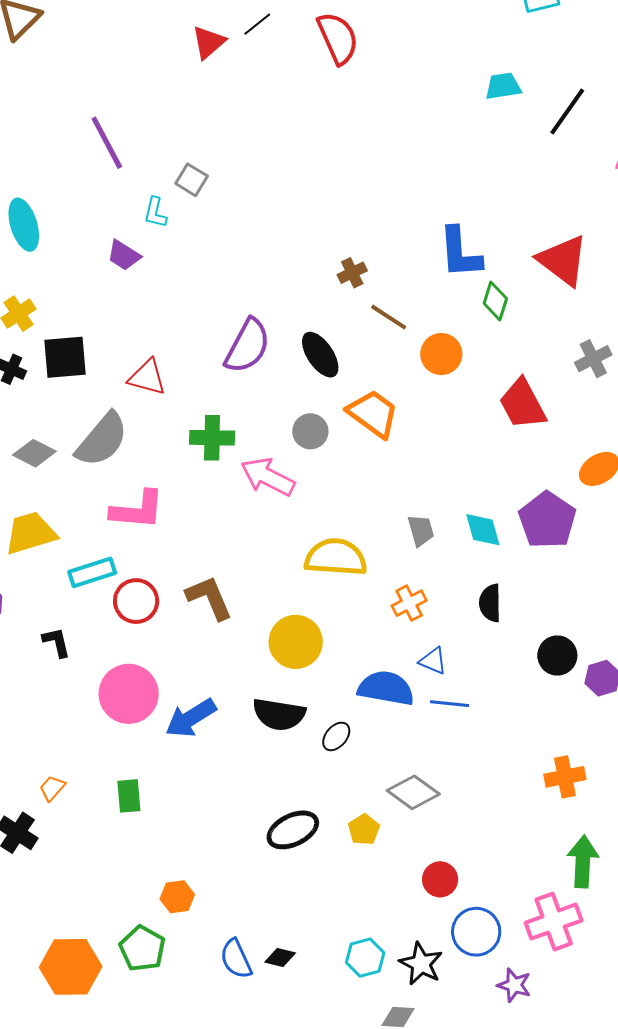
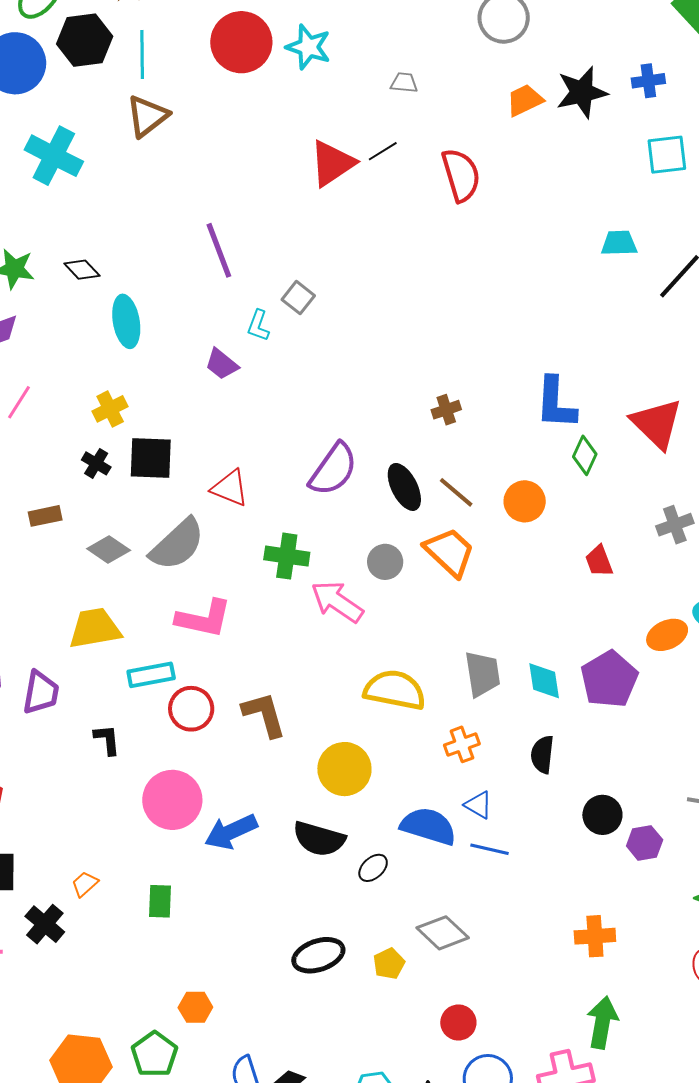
red triangle: (209, 42) -> (332, 163), size x1.4
brown line: (389, 317) -> (456, 492), moved
red trapezoid: (523, 404) -> (599, 561), size x0.6
gray trapezoid: (421, 530) -> (482, 674), size x1.4

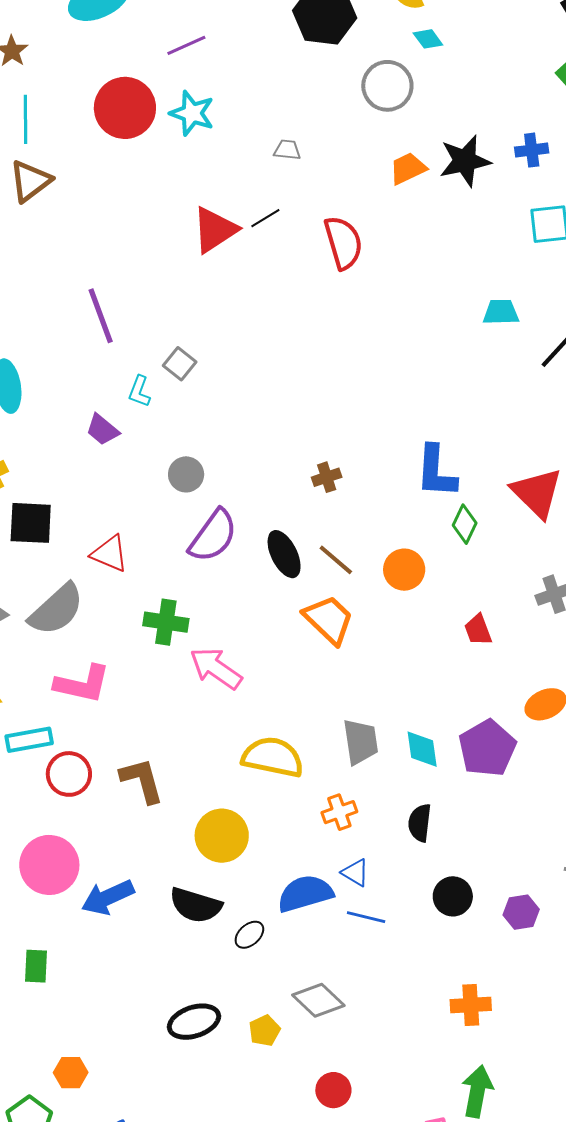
gray circle: (385, 562) -> (186, 474), moved
black circle: (602, 815) -> (453, 896), moved
blue semicircle: (428, 826) -> (305, 894), turned -34

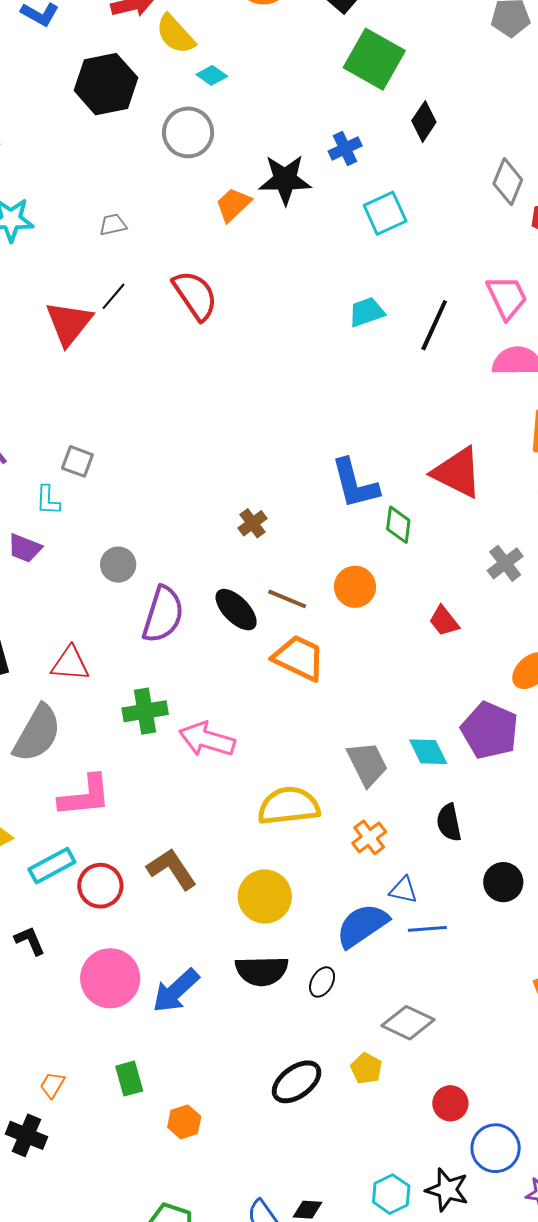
black star: (465, 161) -> (285, 180), turned 30
orange hexagon: (71, 1073) -> (184, 1122), moved

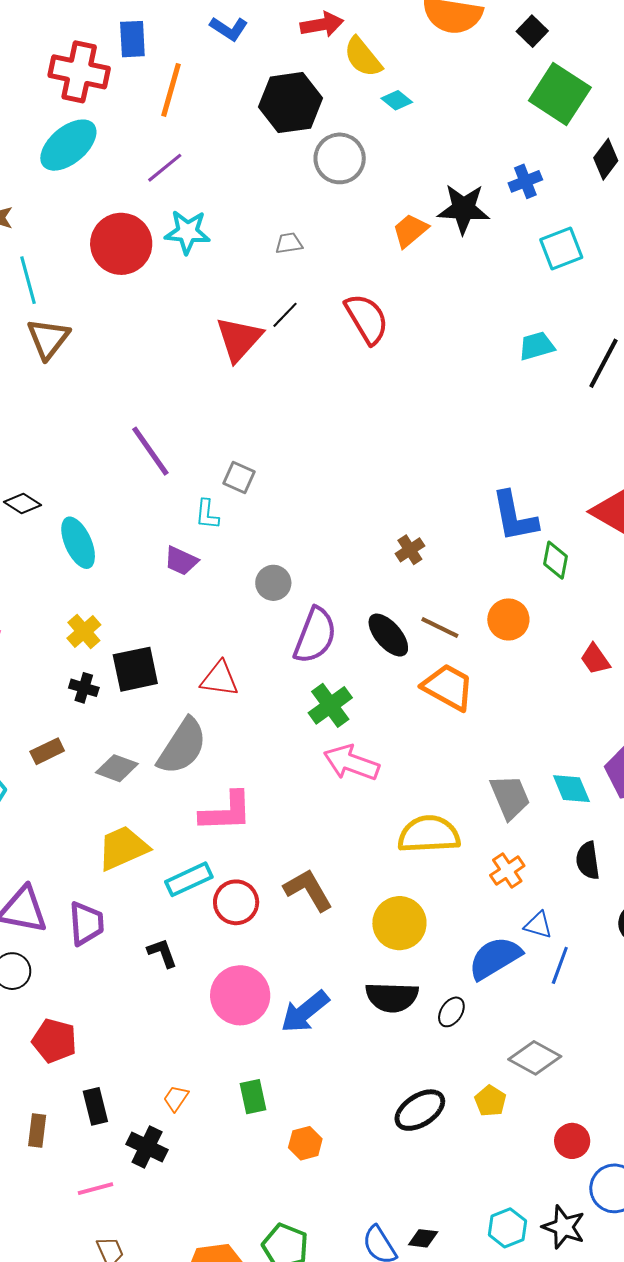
gray circle: (188, 132) -> (340, 158), moved
green cross: (145, 711) -> (330, 705), moved, turned -30
blue line: (427, 929) -> (560, 965), turned -69

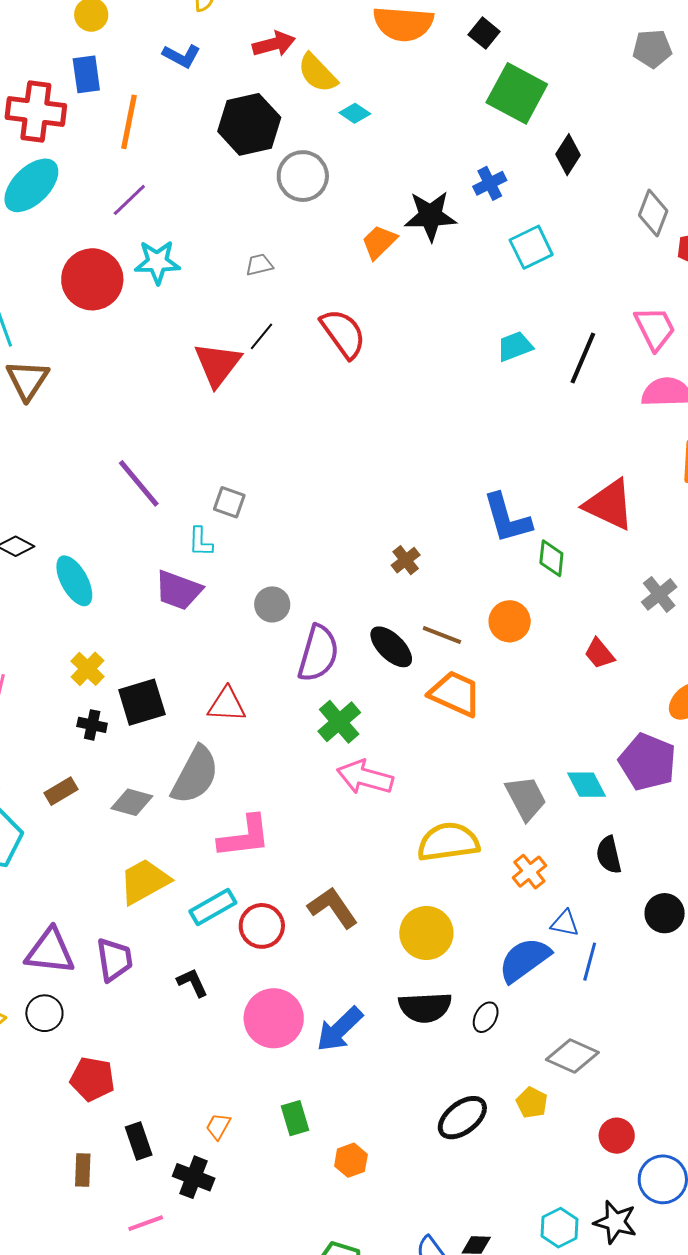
purple trapezoid: (181, 561) -> (178, 590), size x1.4

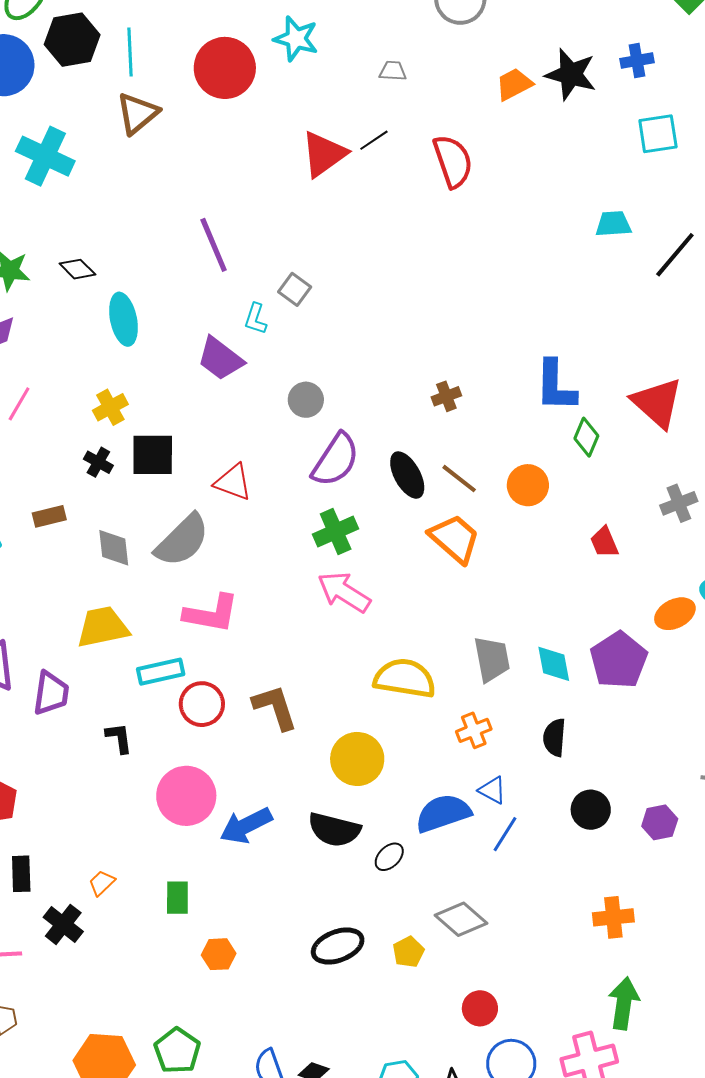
red circle: (92, 279) -> (225, 68), moved
gray diamond: (132, 802) -> (114, 548), turned 51

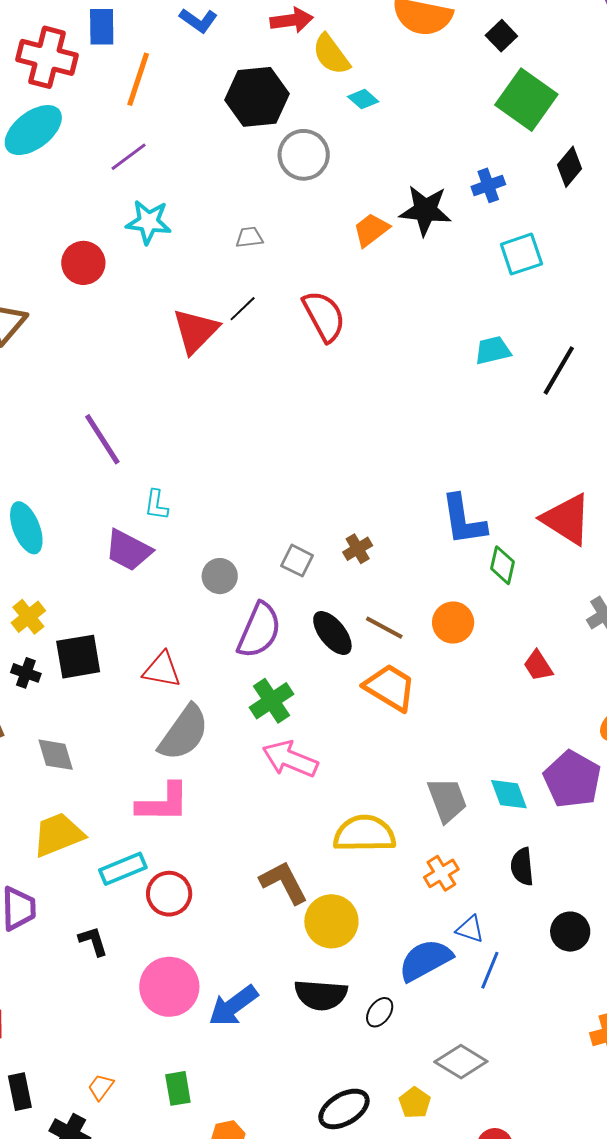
red circle: (225, 68) -> (83, 263), size x0.7
gray square: (295, 289) -> (297, 561), moved
gray semicircle: (182, 540) -> (184, 733), moved
brown L-shape: (275, 707) -> (284, 882), moved

